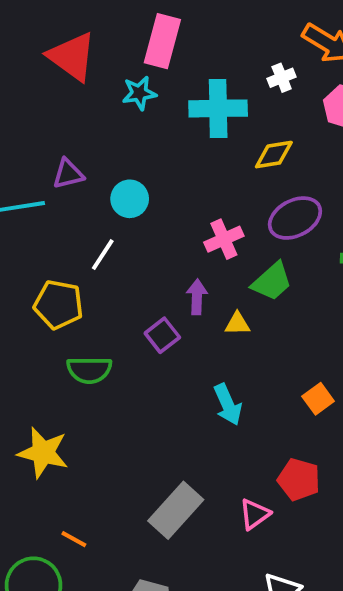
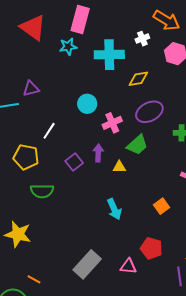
cyan circle: (130, 199) -> (87, 104), moved
purple square: (162, 335) -> (74, 162), moved
pink triangle: (255, 514) -> (128, 266), turned 42

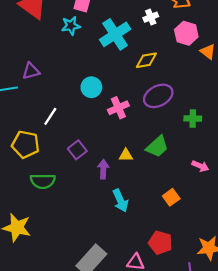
cyan cross: (109, 55) -> (115, 34), turned -32
green trapezoid: (137, 145) -> (157, 147), moved
purple arrow: (98, 153) -> (103, 169), moved

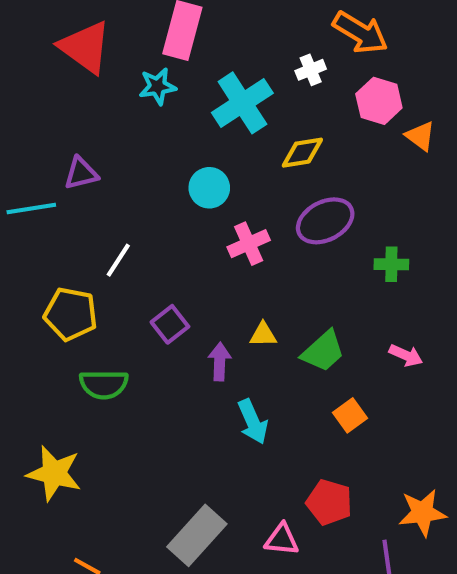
cyan circle: (91, 87) -> (209, 188), moved
green trapezoid: (157, 147) -> (323, 351), moved

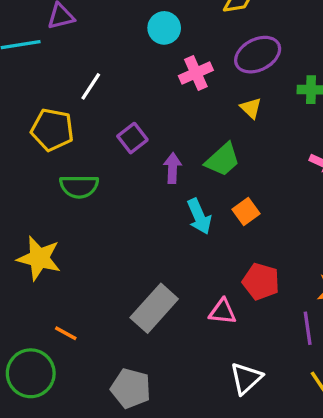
yellow triangle: (263, 335) -> (251, 108), moved, turned 45
green trapezoid: (323, 351) -> (223, 160), moved
orange square: (350, 415) -> (246, 211), moved

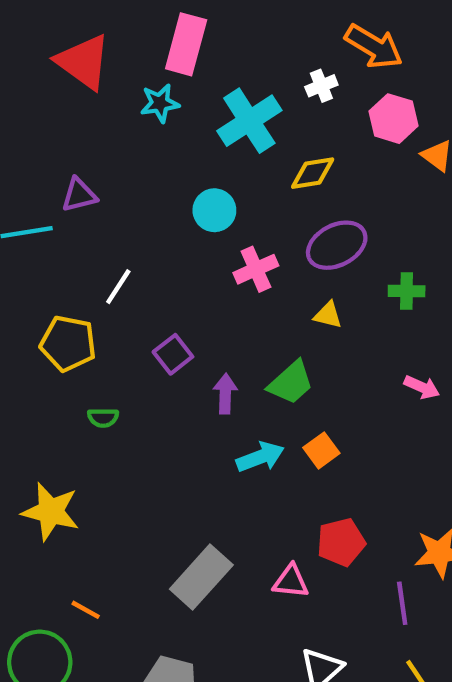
yellow triangle: (251, 108) -> (328, 315), turned -30
green semicircle: (79, 186) -> (103, 418), size x0.6
cyan arrow: (199, 216) -> (260, 457), turned -87
red pentagon: (261, 282) -> (341, 542), turned -30

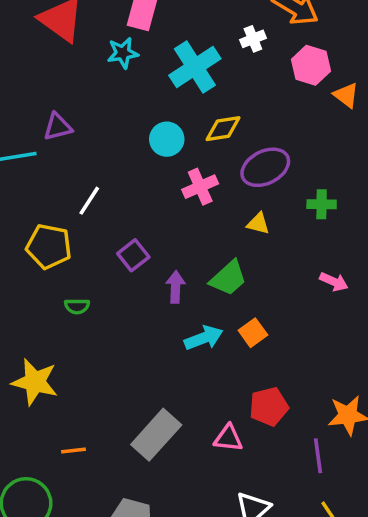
yellow diamond: (313, 173) -> (223, 129), moved
orange line: (86, 610) -> (74, 451), moved, turned -35

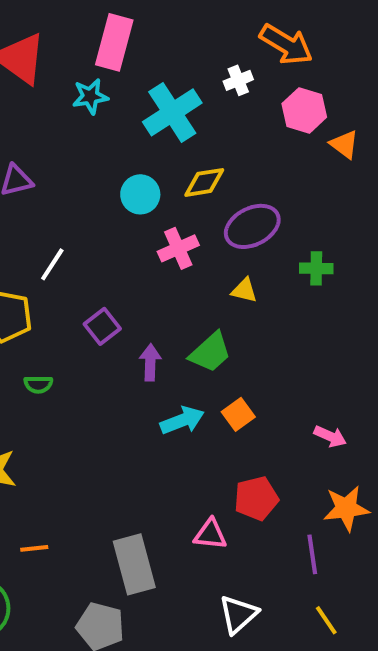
pink arrow: (334, 282) -> (330, 436), moved
gray rectangle: (156, 435) -> (134, 564), moved, turned -57

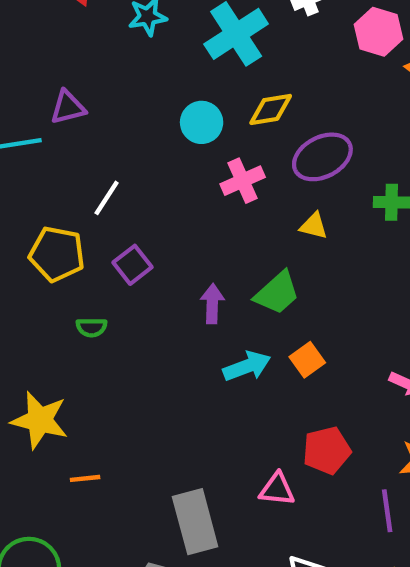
purple square: (102, 326) -> (132, 265), moved
orange line: (34, 548) -> (85, 478), moved

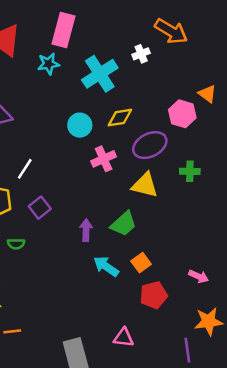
pink hexagon: (378, 32) -> (182, 114), moved
yellow triangle: (314, 226) -> (145, 185), size x1.6
cyan arrow: (247, 366) -> (106, 266), turned -124
red pentagon: (327, 450) -> (154, 295), moved

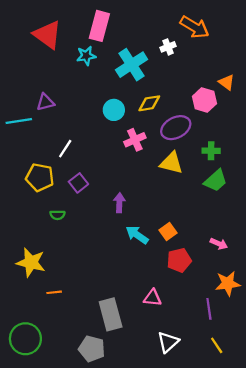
green trapezoid: (124, 224) -> (216, 181), moved

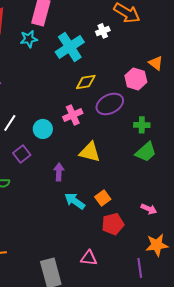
cyan circle: (114, 110) -> (43, 129), moved
yellow triangle: (171, 163) -> (90, 152), moved

